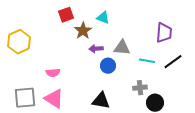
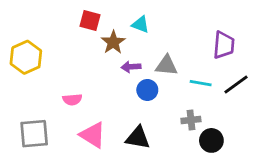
red square: (66, 15) -> (90, 20), turned 35
pink triangle: (54, 99) -> (93, 135), moved

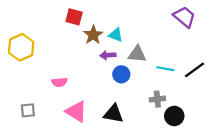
cyan triangle: (141, 25) -> (116, 35), moved
purple trapezoid: (224, 45) -> (184, 17), moved, turned -55
gray square: (34, 134) -> (28, 110), size x0.6

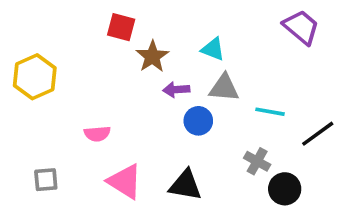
cyan triangle: (116, 35) -> (213, 49), moved
black line: (195, 70) -> (318, 134), moved
gray cross: (157, 99) -> (257, 161), turned 35

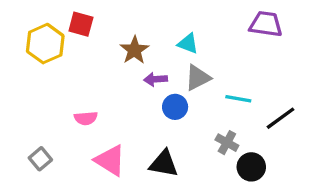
red square: (121, 27) -> (81, 24), moved
purple trapezoid: (301, 27) -> (266, 24), turned -32
yellow hexagon: (35, 77) -> (45, 44), moved
gray triangle: (224, 88) -> (198, 78), turned -32
gray square: (46, 180) -> (40, 159), turned -35

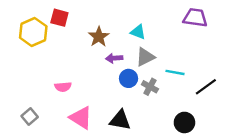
gray cross: (227, 143) -> (150, 87), moved

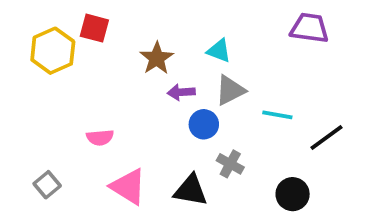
gray cross: (150, 87) -> (230, 164), moved

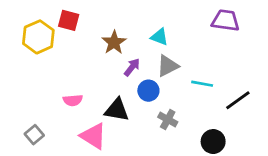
purple arrow: (181, 92) -> (132, 67), turned 132
black triangle: (191, 190) -> (117, 110), moved

